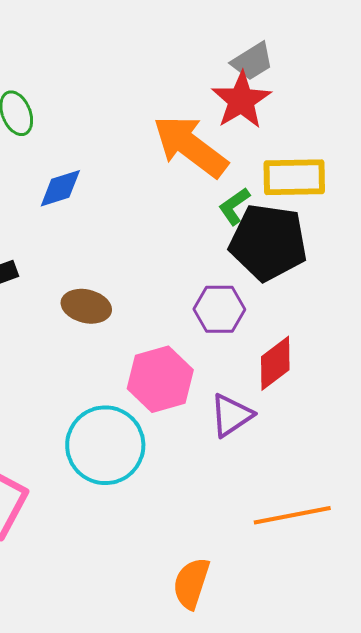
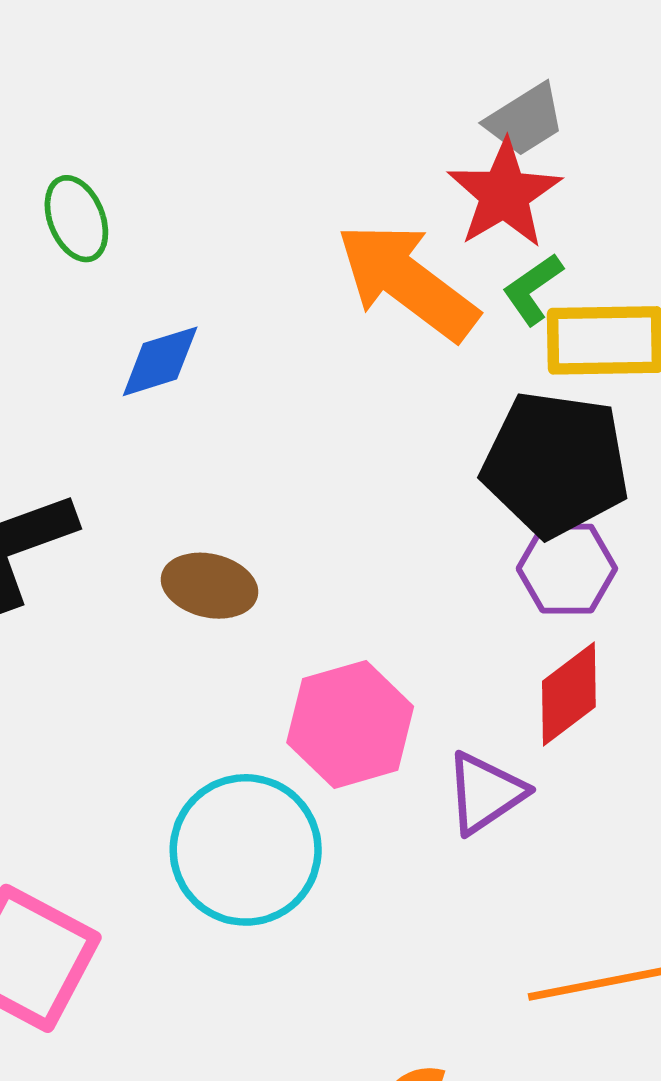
green L-shape: (234, 206) -> (533, 289), moved
purple hexagon: (219, 309) -> (567, 569), moved

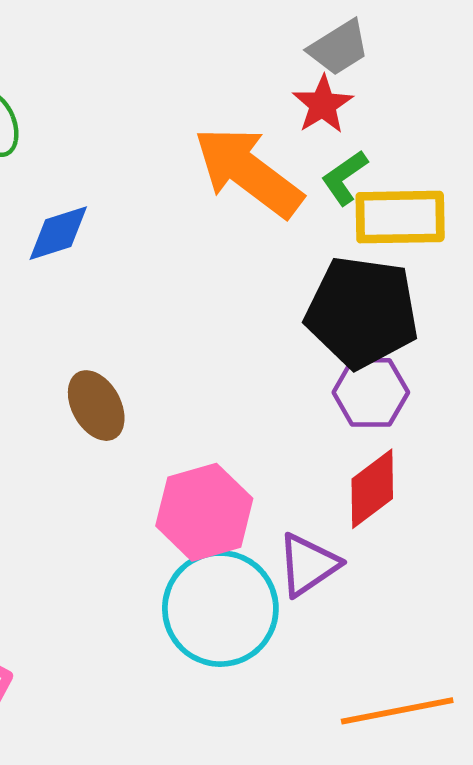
red star: (504, 194) -> (323, 105), size x0.7
brown ellipse: (209, 586) -> (96, 406), turned 48
cyan circle: (246, 850) -> (220, 609), moved

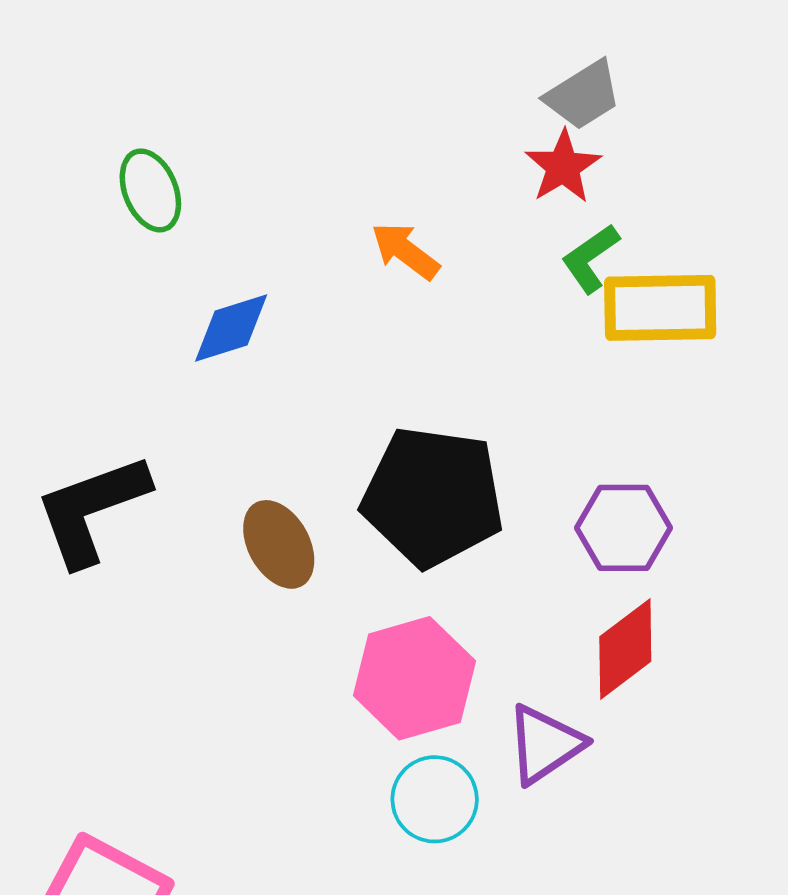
orange arrow: (248, 172) -> (405, 251), moved, size x0.5
black pentagon: (362, 312) -> (433, 497), moved
cyan circle: (220, 609) -> (435, 799), size x0.6

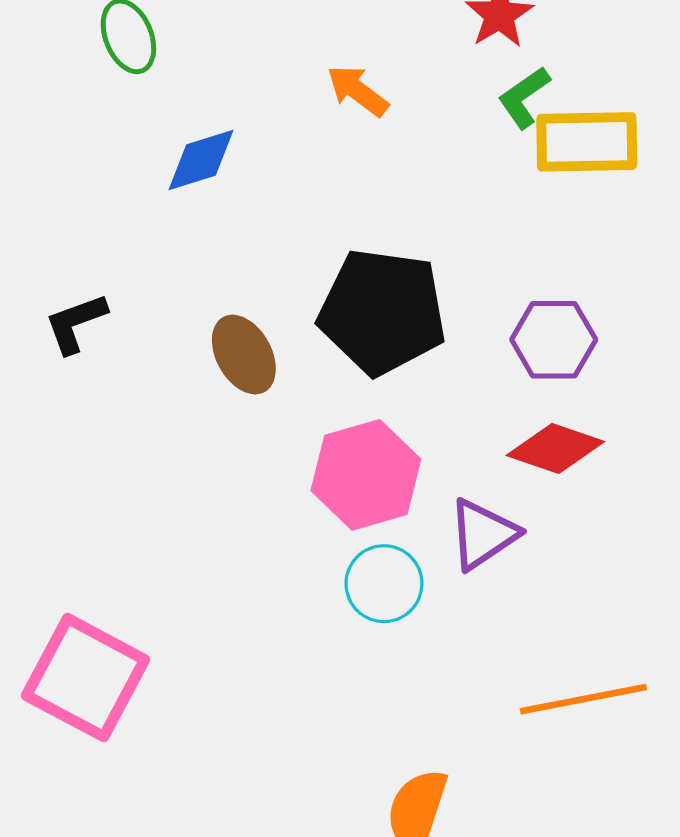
black L-shape: (92, 510) -> (76, 323), size x0.6
red diamond: (625, 649) -> (555, 448), turned 56

